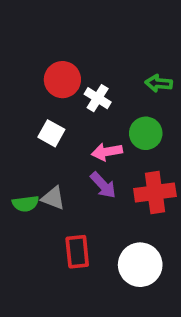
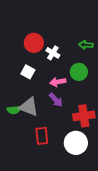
red cross: (155, 193) -> (84, 116), moved
gray triangle: (53, 198) -> (29, 107), size x1.5

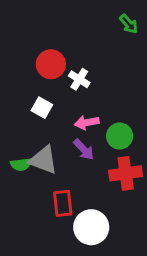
green arrow: (86, 45) -> (129, 24), moved, turned -136
green circle: (79, 72) -> (120, 136), moved
white circle: (76, 143) -> (91, 227), moved

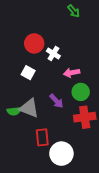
green arrow: (129, 24) -> (74, 11), moved
pink arrow: (87, 123) -> (72, 73), moved

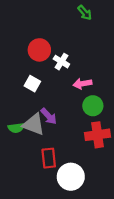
purple arrow: (56, 101) -> (49, 116), moved

